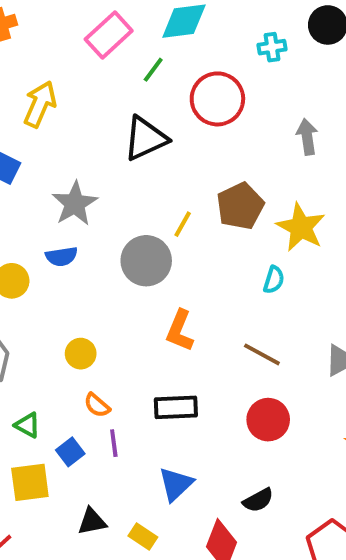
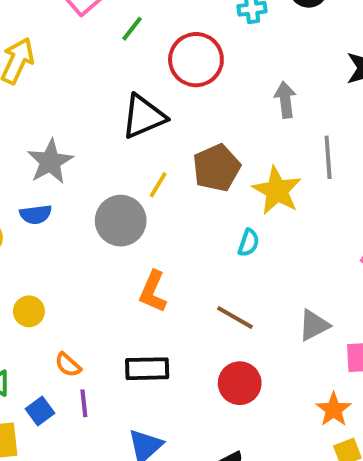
black triangle: (145, 138) -> (144, 117), moved
yellow circle: (81, 354) -> (29, 311), moved

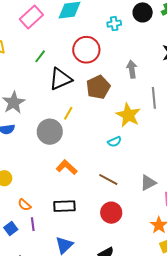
green line: (132, 29) -> (40, 56), moved
brown pentagon: (216, 168) -> (98, 87), moved
cyan semicircle: (249, 243) -> (114, 142), turned 48
orange L-shape: (153, 292) -> (67, 167), turned 110

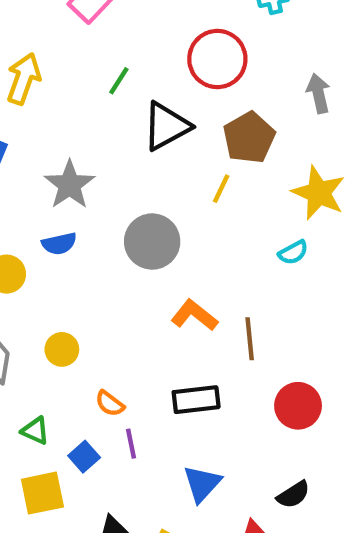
yellow line: (68, 113) -> (221, 189), moved
brown line: (108, 179) -> (250, 339), moved, turned 60

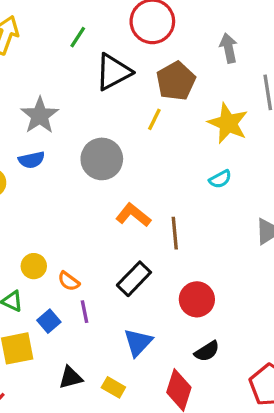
cyan semicircle: (293, 252) -> (220, 179), moved
yellow circle: (62, 349) -> (34, 266), moved
black rectangle: (196, 400) -> (134, 279), turned -40
red circle: (298, 406) -> (197, 299), moved

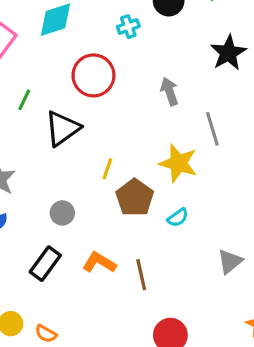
brown pentagon: (176, 81) -> (135, 198), moved
gray circle: (102, 159) -> (62, 213), size x0.6
black rectangle: (134, 279) -> (45, 264), moved

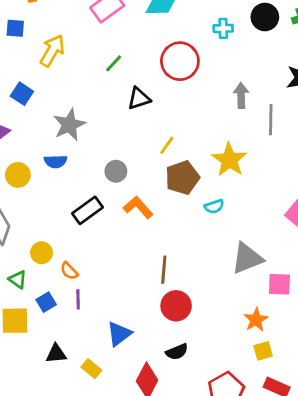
black triangle: (62, 128) -> (139, 98), size x0.7
gray line: (212, 129) -> (271, 120), moved
gray triangle: (230, 261) -> (247, 258), size x1.4
orange L-shape: (99, 263) -> (138, 207), moved
brown line: (141, 275) -> (164, 270), moved

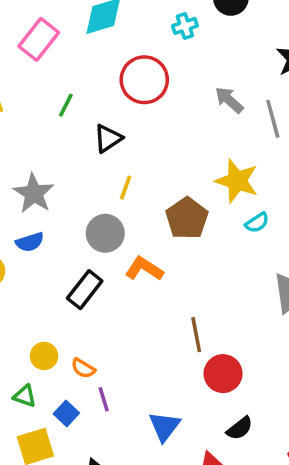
gray arrow: (241, 95) -> (229, 100), turned -30
yellow line: (167, 145) -> (126, 188), moved
gray circle: (116, 171) -> (105, 233), size x1.4
cyan semicircle: (214, 206) -> (257, 223), moved

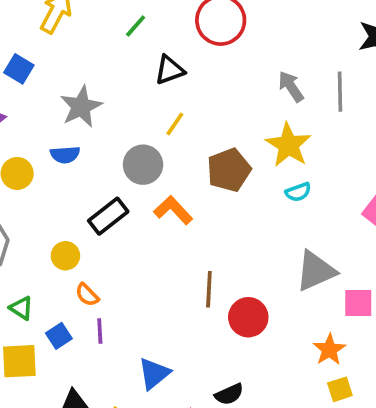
gray arrow: (229, 100) -> (291, 86), moved
yellow circle: (44, 356) -> (65, 256), moved
red circle: (223, 374) -> (248, 317), moved

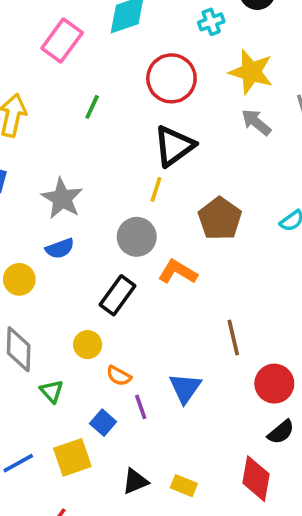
black triangle: (169, 70) -> (174, 146), moved, size x1.4
yellow star: (288, 145) -> (251, 72), moved
green triangle: (21, 308) -> (52, 391), moved, turned 30
red circle: (248, 317) -> (274, 384), moved
blue triangle: (154, 374) -> (185, 388), moved

